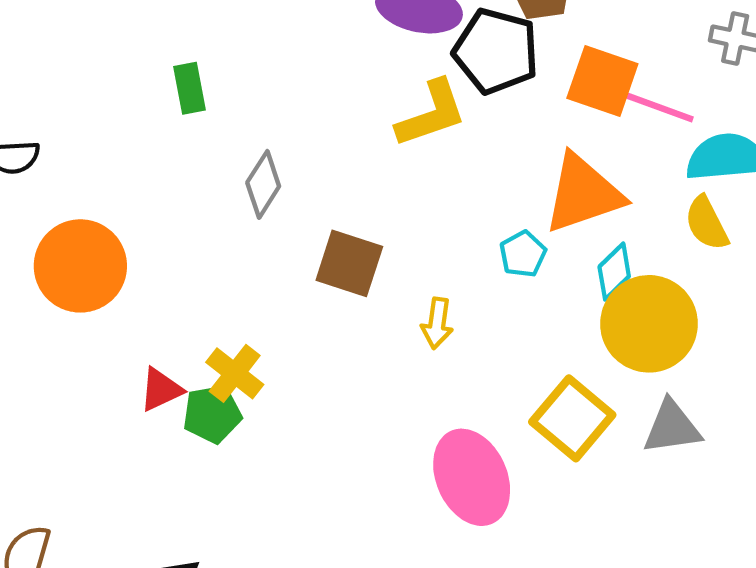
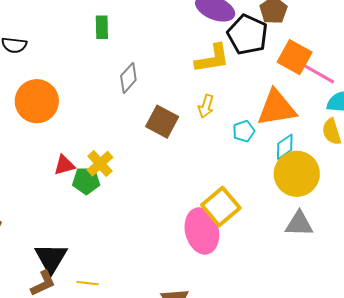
yellow arrow: (437, 323) -> (206, 106), moved
yellow square: (572, 418) -> (221, 207), moved

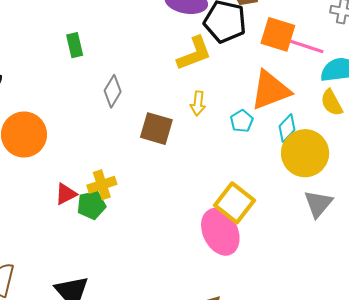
yellow cross: (100, 164) -> (102, 185), turned 36
gray triangle: (299, 224) -> (318, 204), turned -40

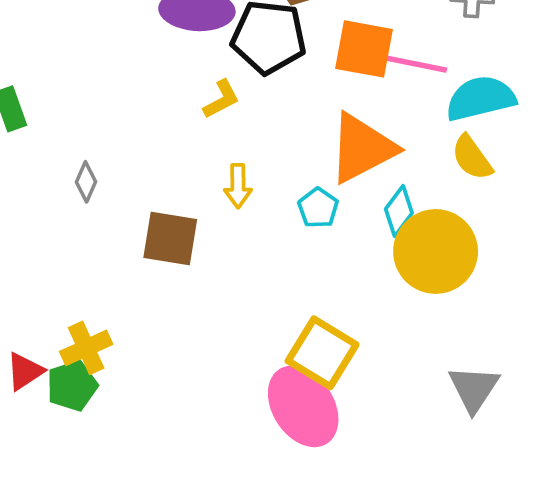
yellow L-shape: (194, 53) -> (221, 99), size x0.6
gray diamond: (113, 91) -> (86, 182), size x0.7
gray triangle: (318, 204) -> (474, 389), moved

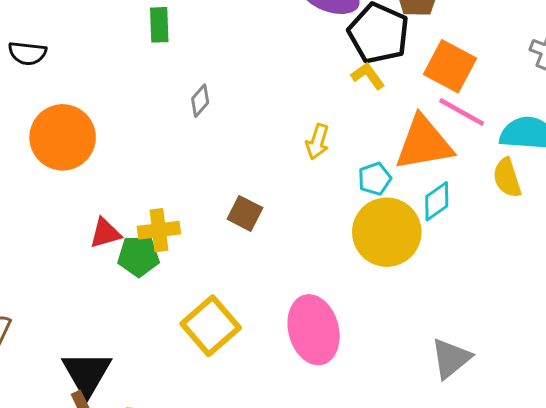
pink line: (417, 64) -> (462, 112), moved
yellow L-shape: (221, 99) -> (368, 76), moved, turned -116
brown square: (170, 238) -> (245, 213), moved, size x0.7
yellow circle: (436, 251) -> (387, 232), moved
yellow square: (322, 353) -> (211, 326), moved

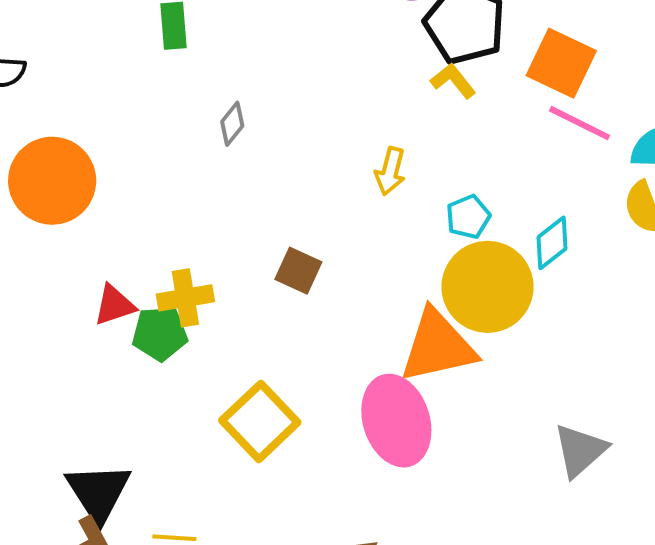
orange triangle: (424, 143) -> (438, 346), moved

